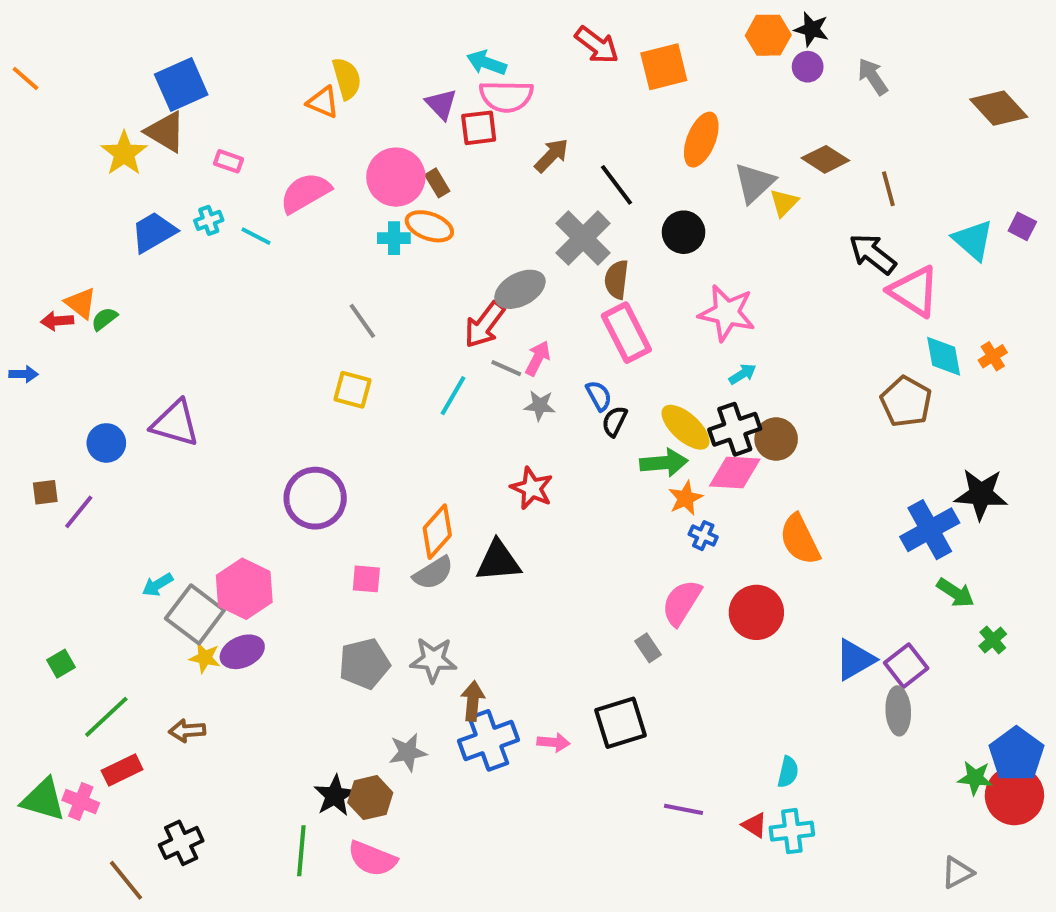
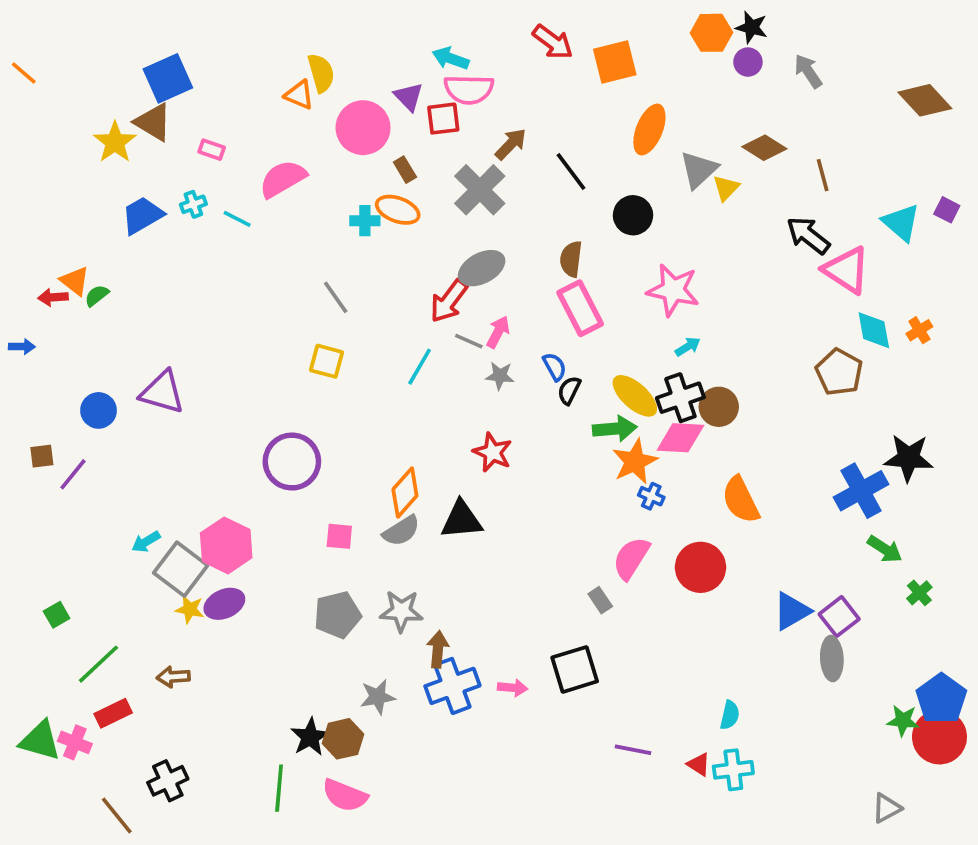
pink circle: (396, 177) -> (363, 128), moved
gray cross: (583, 238) -> (480, 190), moved
orange star: (685, 498) -> (635, 462), size x1.4

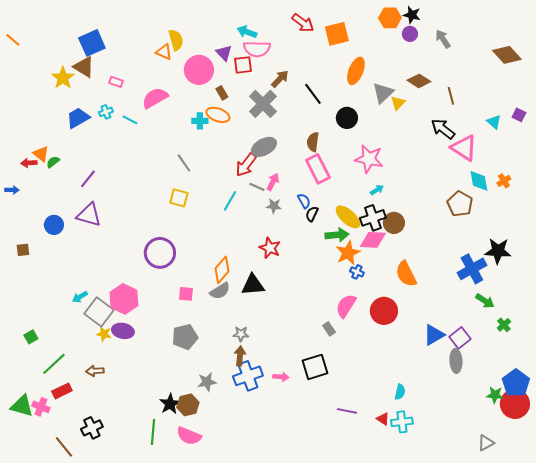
cyan triangle: (901, 223) -> (494, 122), size x0.7
purple line: (73, 474) -> (88, 179), moved
purple ellipse: (224, 604) -> (123, 331), turned 35
gray star: (401, 611) -> (241, 334), moved, size x0.7

